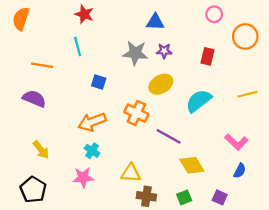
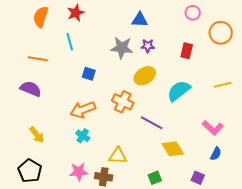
red star: (84, 14) -> (76, 13), turned 30
orange semicircle: (21, 19) -> (41, 17), moved
pink star: (83, 177) -> (79, 172), moved
brown cross: (146, 196) -> (104, 177), moved
green square: (184, 197) -> (155, 178), moved

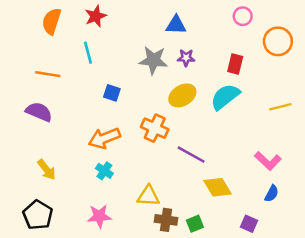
cyan semicircle: (179, 91) -> (225, 97), moved
brown cross: (104, 177) -> (166, 220), moved

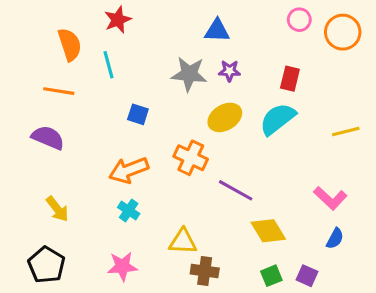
orange semicircle: (52, 21) -> (70, 45), moved, turned 144
orange circle: (278, 41) -> (343, 32), moved
green square: (195, 224) -> (271, 276), moved

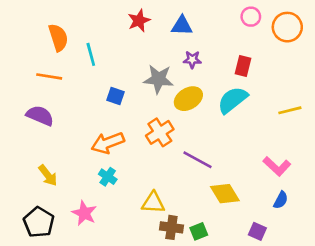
red star: (118, 20) -> (139, 21), moved
gray star: (189, 74) -> (158, 79), moved
orange cross: (191, 158) -> (160, 132), turned 32
pink star: (122, 266) -> (84, 213), moved, turned 30
green square: (271, 276) -> (199, 231), moved

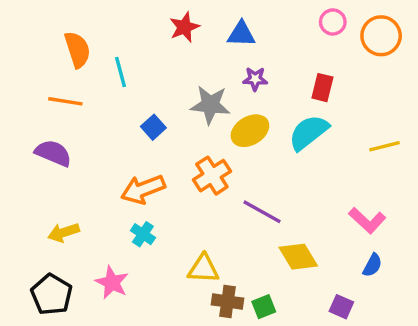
blue square: (116, 96) -> (153, 127), turned 30
yellow arrow: (48, 175) -> (64, 232), turned 110

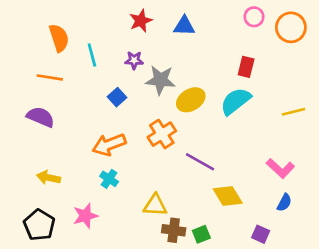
purple star: (255, 79) -> (134, 60), moved
yellow arrow: (64, 232) -> (48, 178), turned 30
pink star: (112, 282) -> (85, 216), turned 30

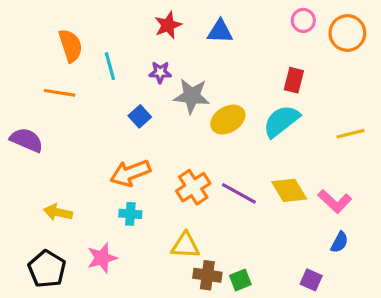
purple semicircle: (41, 117) -> (27, 140), moved
orange cross: (162, 134) -> (193, 187), moved
cyan cross: (109, 179) -> (130, 214), turned -30
yellow diamond: (228, 196) -> (289, 190), moved

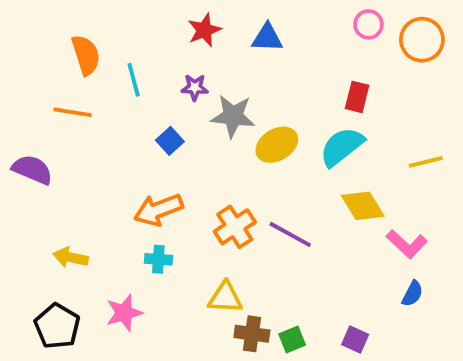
yellow diamond: (289, 190) -> (363, 206), moved
purple square: (311, 280) -> (355, 340), moved

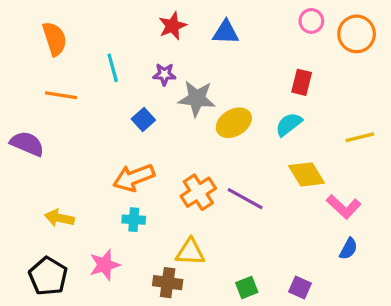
orange semicircle: (86, 55) -> (55, 39), moved
cyan semicircle: (342, 147) -> (289, 124), size x0.7
brown cross: (252, 334) -> (168, 283), moved

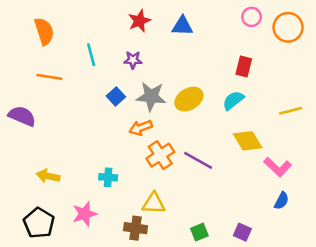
gray star: (197, 99) -> (151, 96), moved
orange arrow: (134, 178) -> (141, 128), moved, size x0.7

